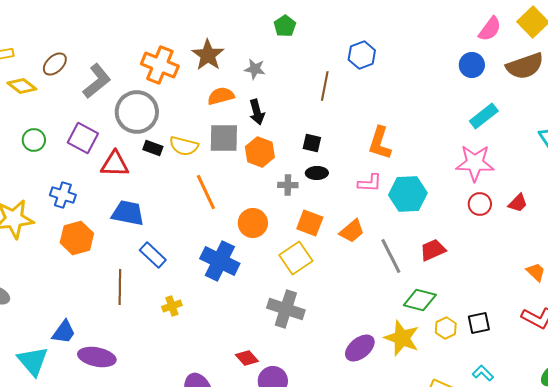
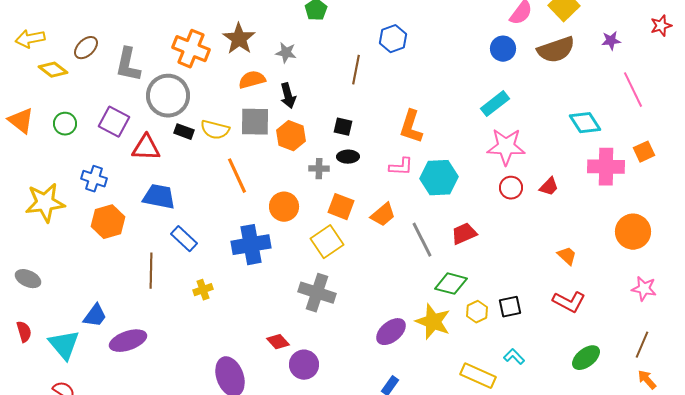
gray L-shape: (97, 81) -> (128, 65), turned 141
cyan rectangle: (484, 116) -> (495, 104), moved
blue cross: (220, 261) -> (251, 245), turned -36
purple ellipse: (97, 357) -> (128, 341), turned -30

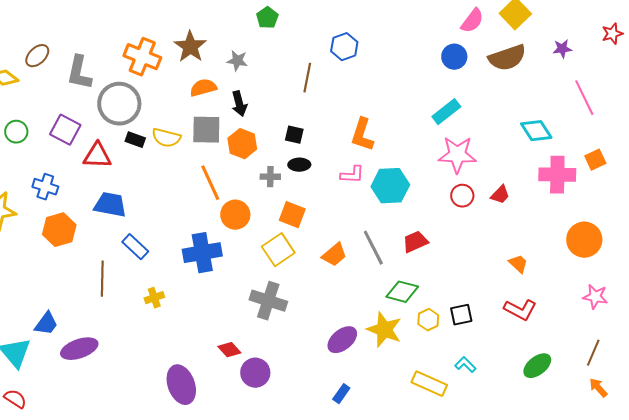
orange line: (237, 176) -> (210, 183), moved
orange trapezoid: (383, 215) -> (334, 255), moved

